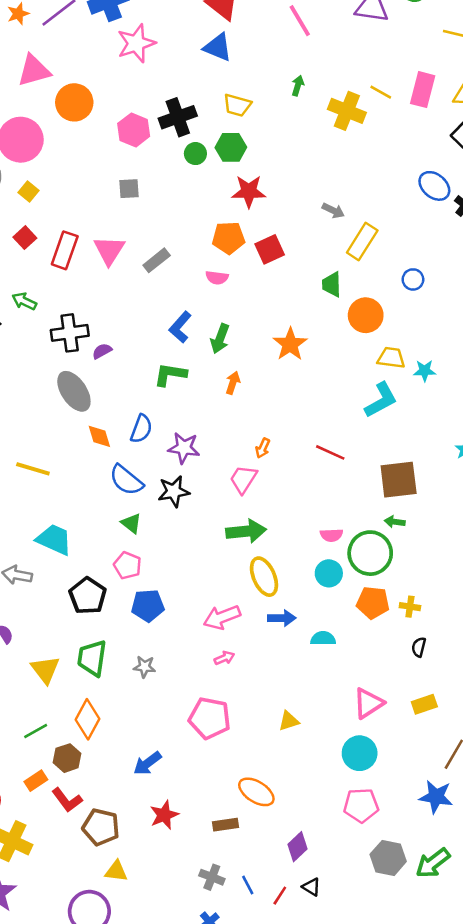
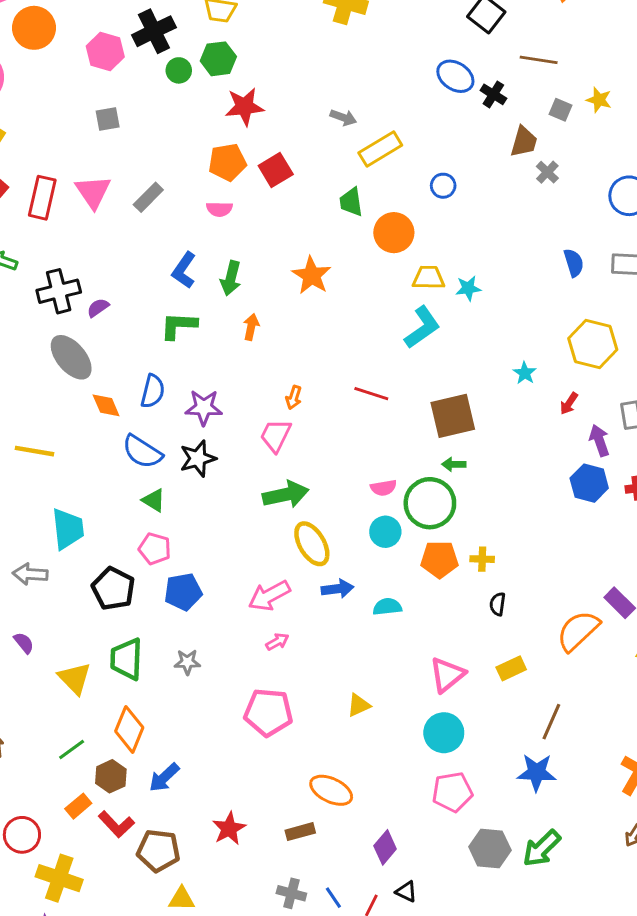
yellow rectangle: (362, 242) -> (380, 149), turned 33
cyan trapezoid: (54, 540) -> (68, 529), turned 66
blue arrow: (147, 763) -> (164, 777), moved

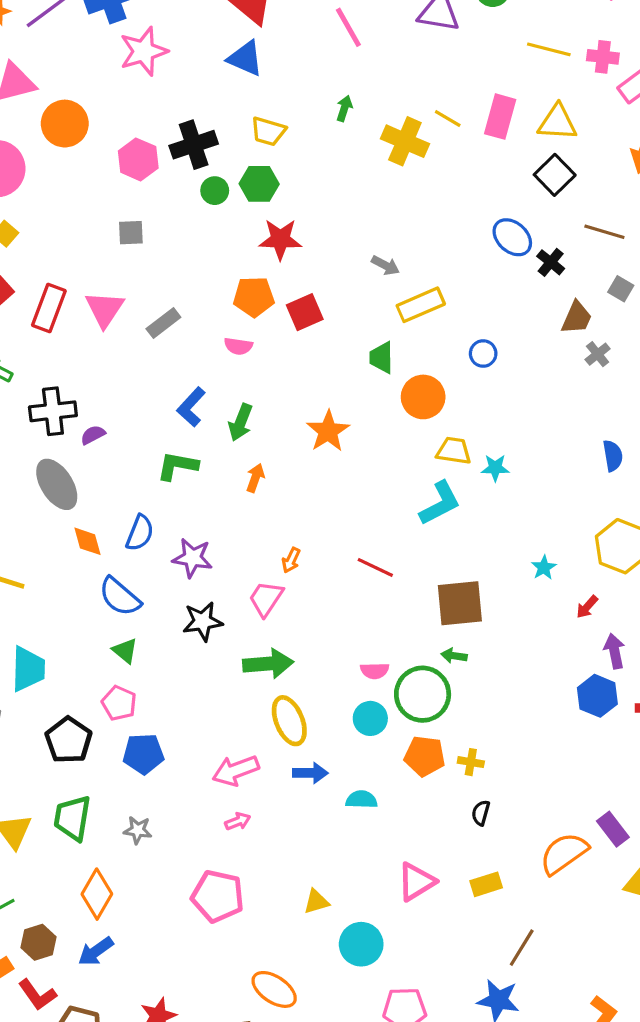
black star: (198, 458) -> (203, 621), moved
orange diamond: (129, 729) -> (97, 894), moved
cyan circle: (444, 733) -> (361, 944), moved

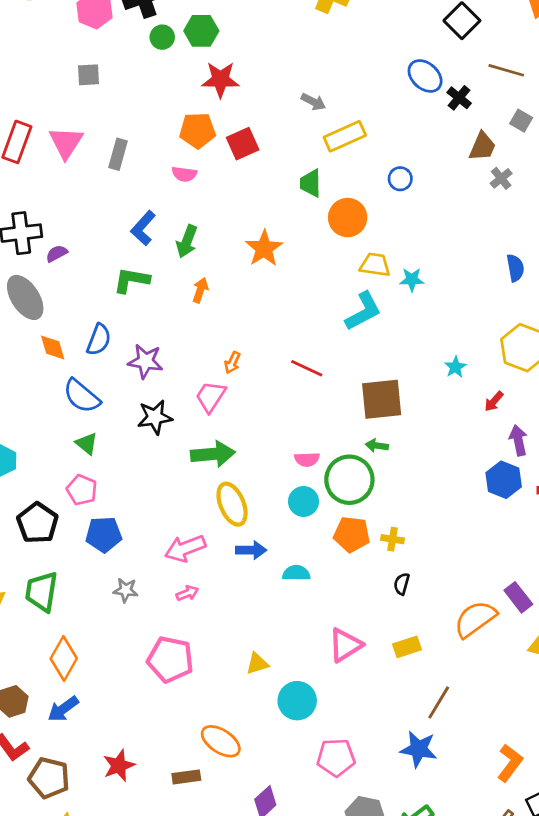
gray rectangle: (163, 323) -> (118, 154), turned -36
gray star: (138, 830) -> (126, 590), moved

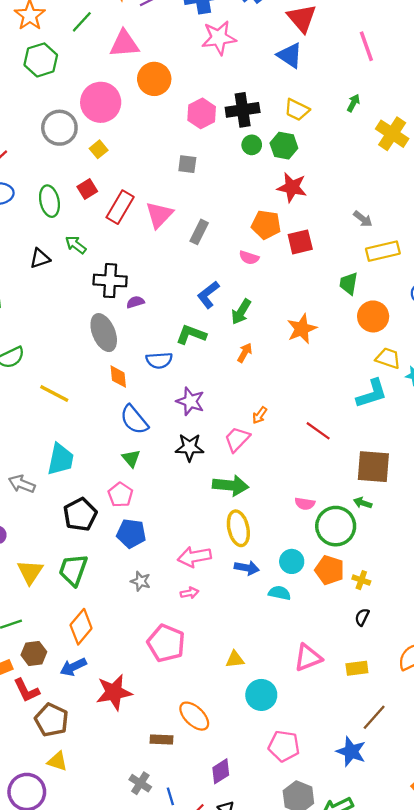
blue semicircle: (99, 340) -> (159, 360), moved, turned 55
cyan circle: (304, 501) -> (292, 561), moved
red star: (119, 765) -> (114, 692), moved, size x1.4

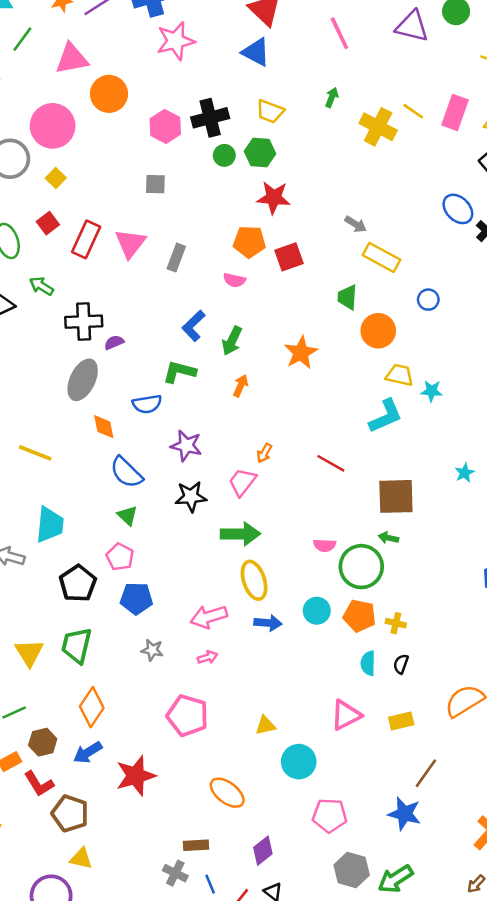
yellow rectangle: (383, 251) -> (381, 257), turned 48
gray ellipse: (104, 333) -> (83, 380), turned 54
cyan semicircle: (280, 593) -> (368, 663), moved, turned -95
brown rectangle: (161, 739) -> (196, 845), moved

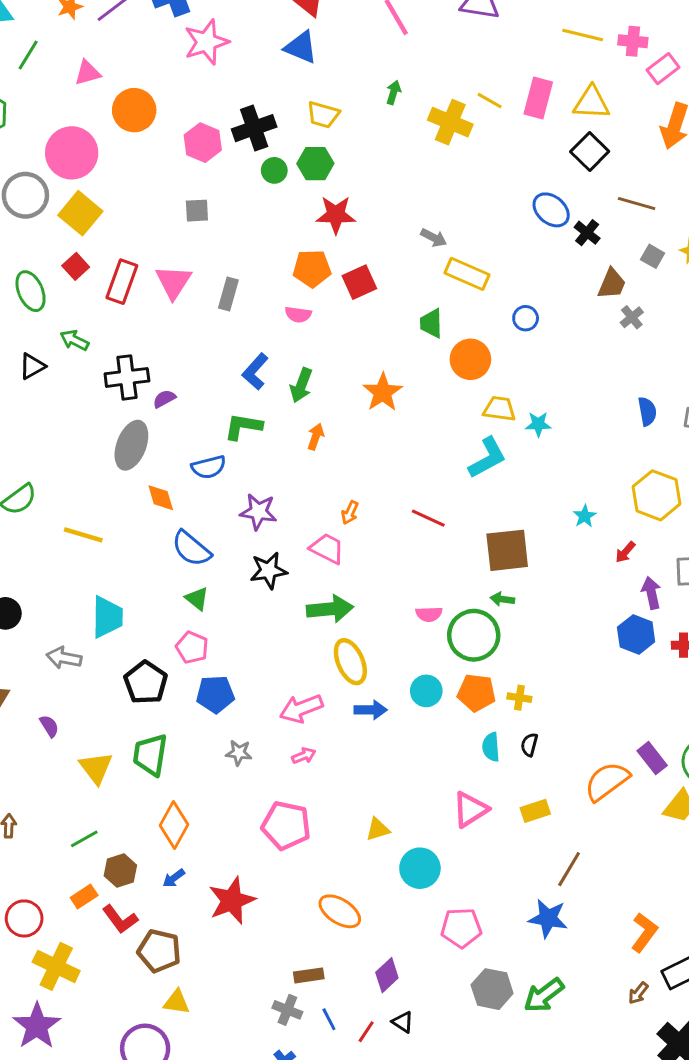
pink triangle: (72, 59) -> (88, 73), size x0.7
yellow square: (56, 178) -> (80, 213), size x1.8
pink trapezoid: (242, 482) -> (327, 549), turned 84
blue arrow: (88, 752) -> (174, 878), size x0.7

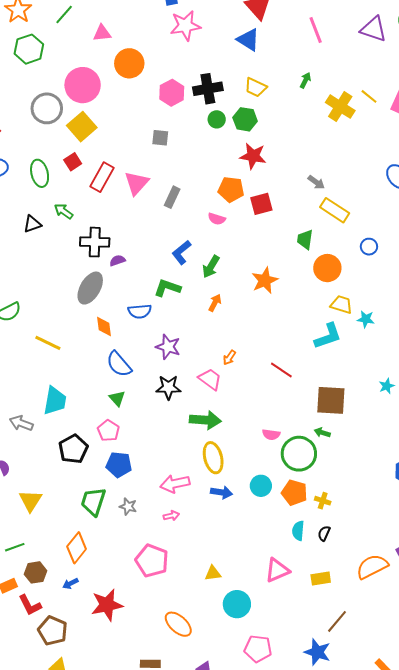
green trapezoid: (150, 755) -> (93, 502), moved

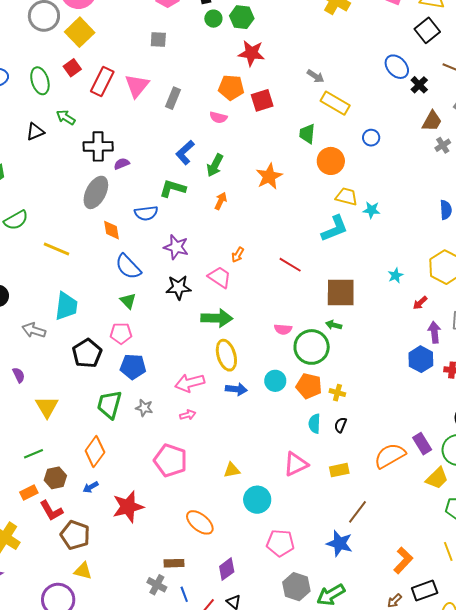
pink pentagon: (108, 431) -> (121, 333), turned -30

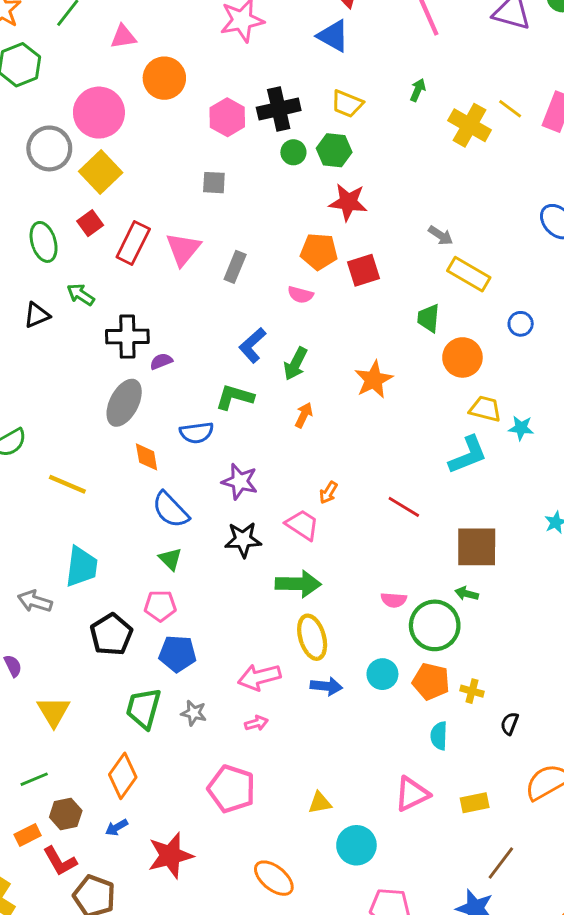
black semicircle: (340, 425) -> (510, 723), moved

